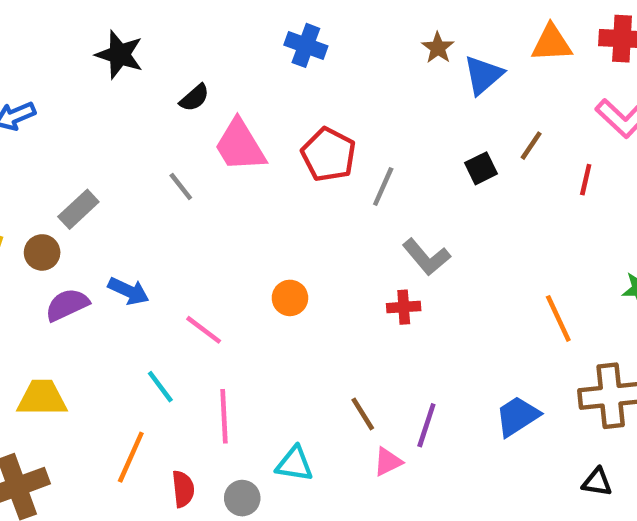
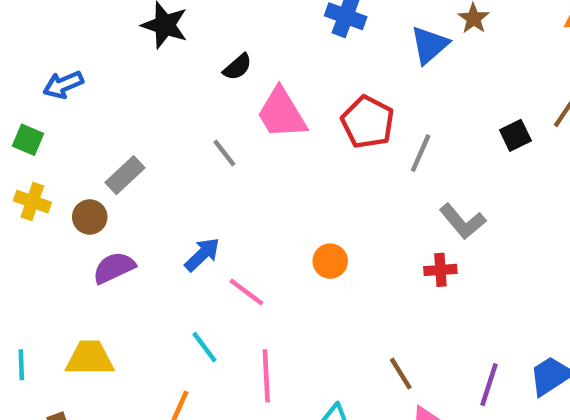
blue triangle: (483, 75) -> (429, 45), moved
blue arrow: (129, 291) -> (202, 254), moved, turned -69
purple line: (426, 425) -> (489, 385), moved

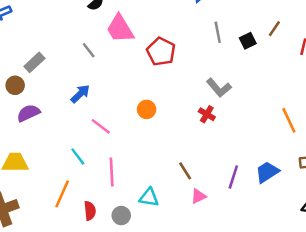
red pentagon: (368, 122) -> (161, 52), moved
gray line: (421, 153) -> (218, 32), moved, turned -35
blue arrow: (202, 254) -> (80, 94), moved
red cross: (440, 270) -> (207, 114), turned 35

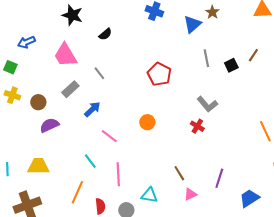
pink trapezoid: (120, 29) -> (65, 55), moved
gray rectangle: (34, 62) -> (70, 89), moved
blue trapezoid: (267, 172) -> (249, 198), moved

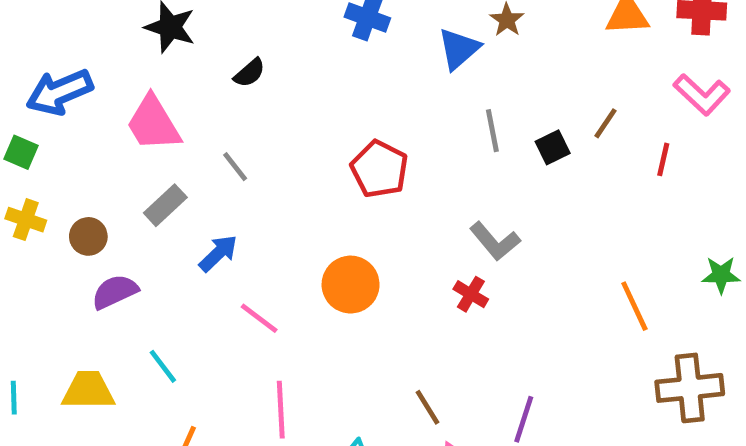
blue arrow: (26, 42) -> (59, 92), size x1.5
orange circle: (147, 122) -> (351, 285), size x1.5
cyan line: (90, 161) -> (163, 366), moved

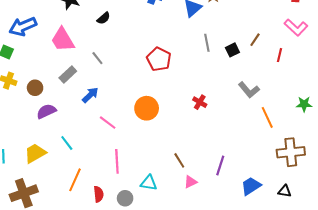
gray L-shape: (495, 241) -> (249, 90), moved
red cross: (471, 294) -> (200, 102), moved
yellow trapezoid: (88, 390) -> (35, 153), turned -30

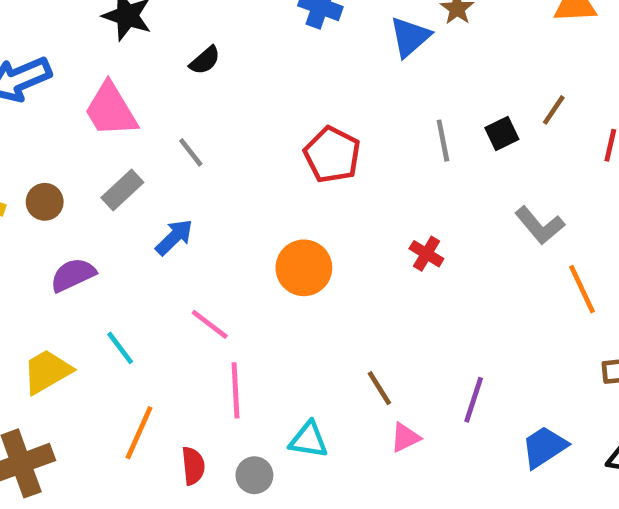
gray line: (207, 43) -> (443, 141), moved
brown circle: (35, 88) -> (45, 202), moved
pink line: (108, 123) -> (210, 324), moved

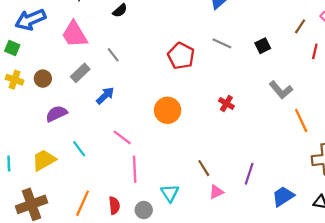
brown line: (554, 110) -> (300, 26), moved
gray line: (443, 141) -> (222, 43), moved, turned -54
orange line: (139, 433) -> (83, 203), moved
cyan triangle: (309, 440) -> (170, 193), turned 48

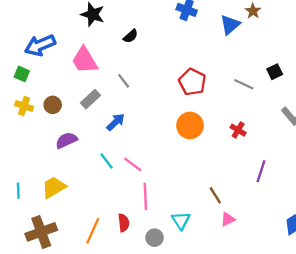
gray line: (222, 43) -> (244, 84), moved
orange circle: (168, 110) -> (190, 125), moved
cyan line: (79, 149) -> (106, 161), moved
purple line: (249, 174) -> (261, 171), moved
red semicircle: (114, 205) -> (124, 223), moved

